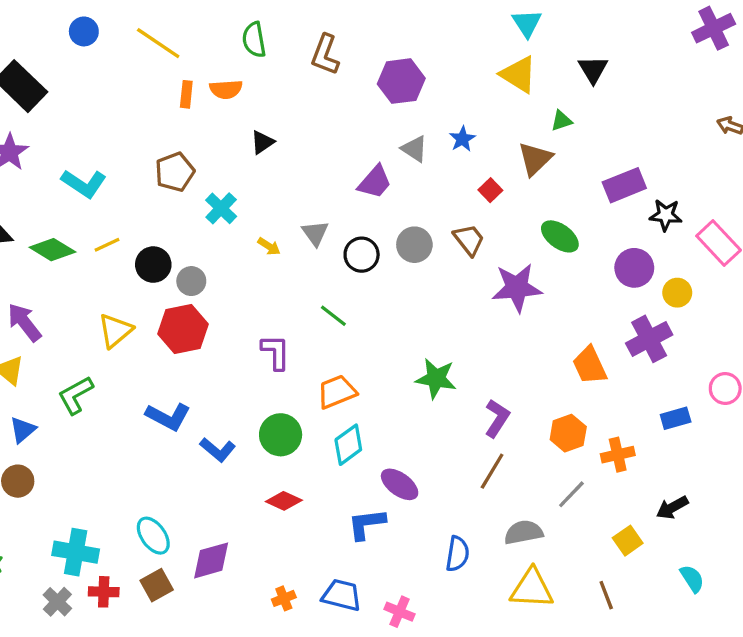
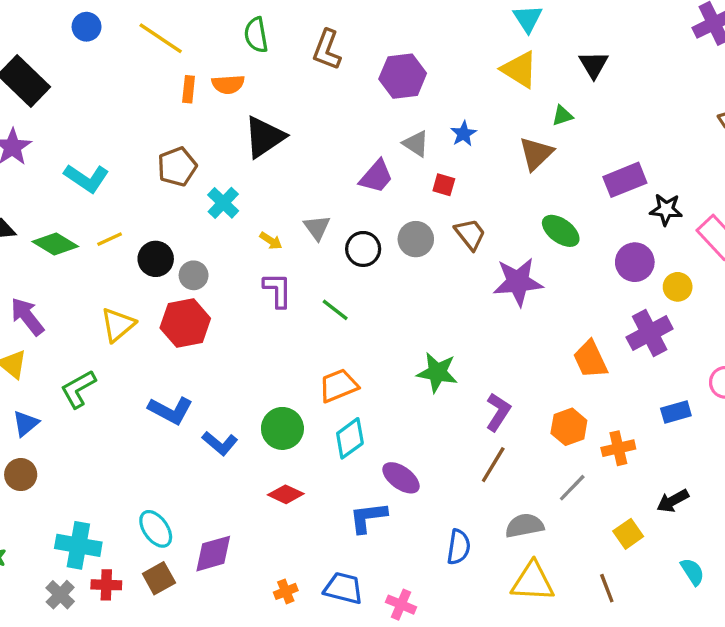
black triangle: (262, 142) -> (264, 137), size x1.8
red square: (490, 190) -> (444, 185), moved, turned -30
purple L-shape: (276, 352) -> (278, 290), moved

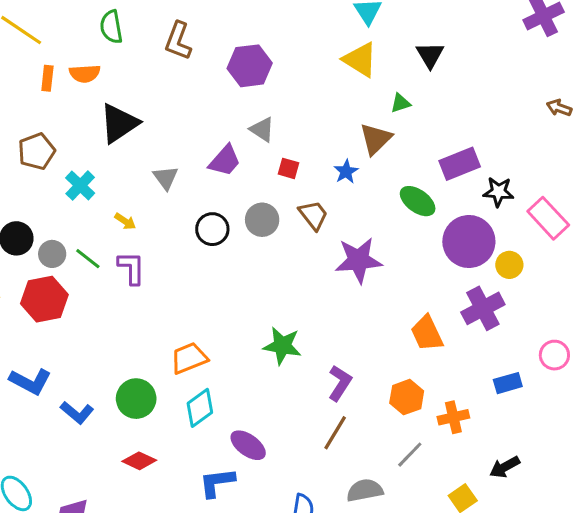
blue star: (464, 134) -> (346, 172), moved
gray triangle: (317, 228) -> (166, 178), moved
green ellipse: (561, 231) -> (418, 201), moved
purple circle: (635, 262) -> (469, 242), size x1.4
green line: (335, 310) -> (88, 259), moved

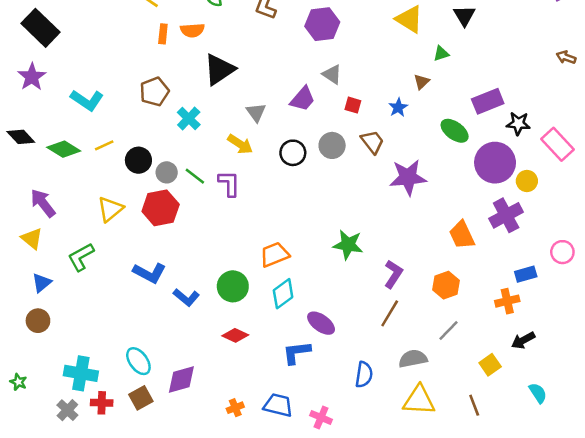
brown triangle: (376, 139) -> (421, 82), size x0.6
yellow arrow: (125, 221) -> (240, 144), moved, size x1.5
orange cross: (453, 417) -> (507, 301), moved

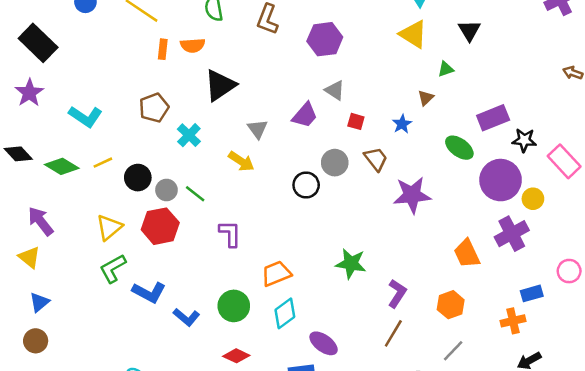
black circle: (293, 153) -> (306, 185), moved
purple L-shape: (229, 183) -> (230, 234), moved
green L-shape: (81, 257) -> (113, 269), moved

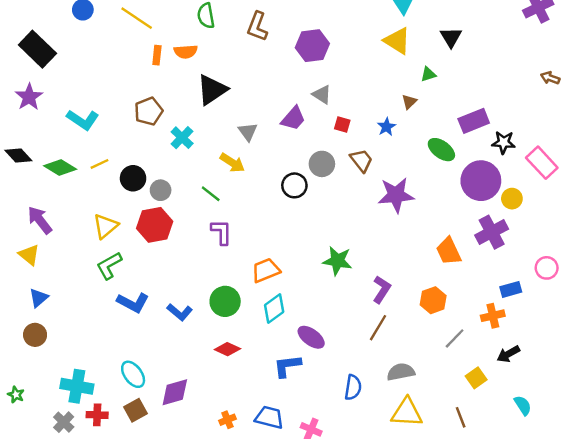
green line: (195, 194) -> (211, 194), moved
blue L-shape: (149, 292) -> (133, 303), moved
gray line: (453, 351) -> (455, 338), moved

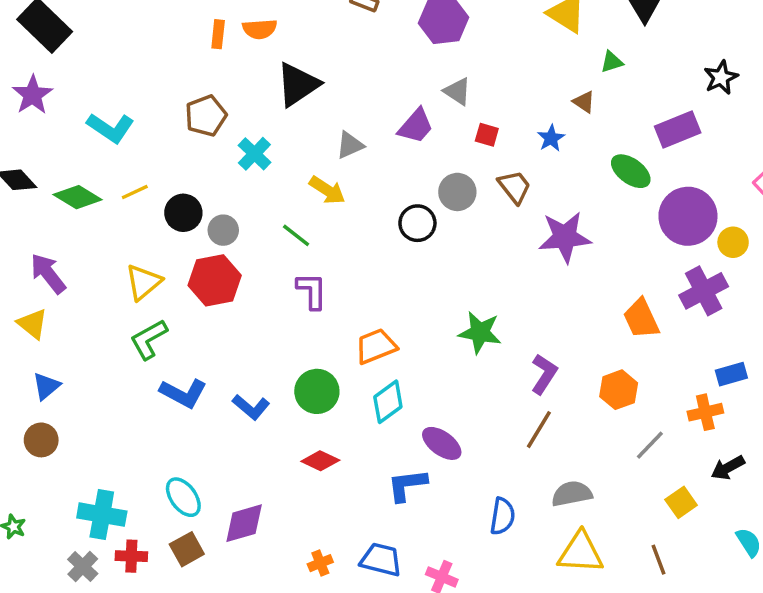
brown triangle: (409, 102) -> (584, 102), turned -42
gray triangle: (248, 132) -> (350, 145), turned 42
black star: (504, 142) -> (721, 78), moved, turned -30

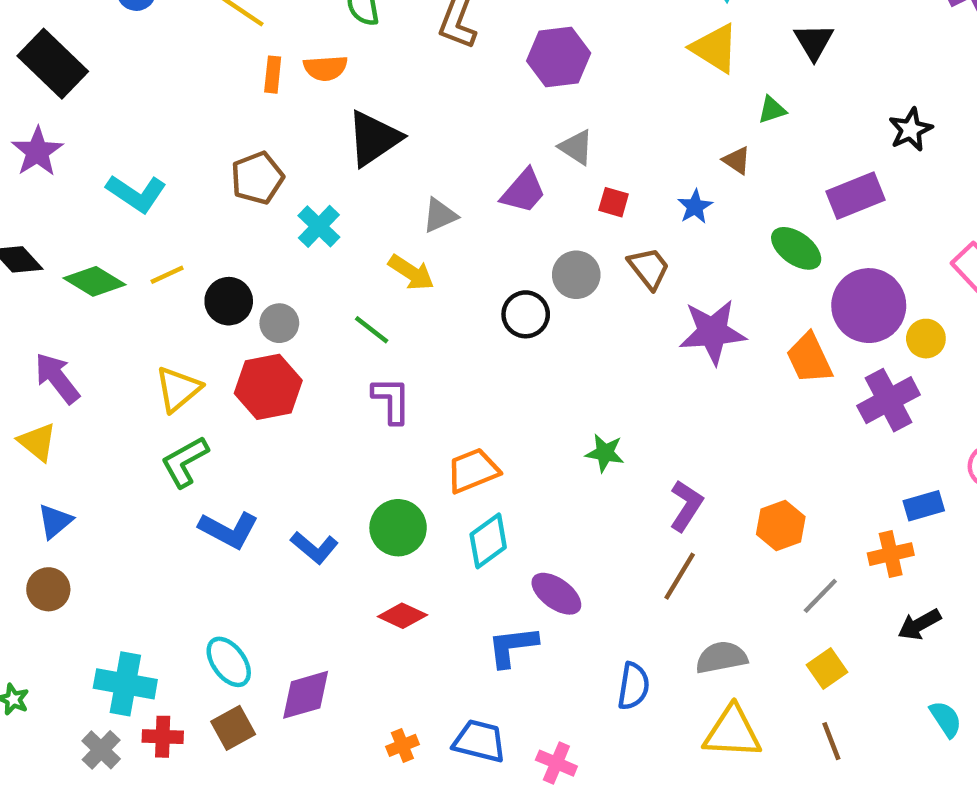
orange trapezoid: (641, 319) -> (809, 358), moved
green star: (480, 332) -> (605, 453), size x0.7
yellow square: (681, 502) -> (827, 668), moved

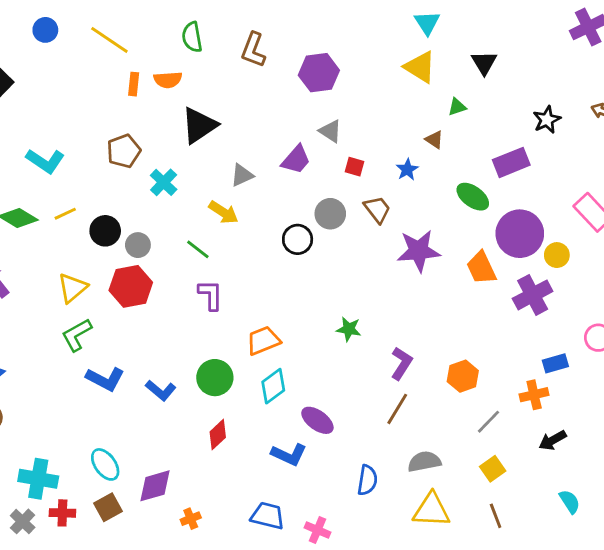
red diamond: (402, 616) -> (218, 435), turned -68
blue L-shape: (512, 646) -> (289, 455), turned -148
orange cross: (402, 745) -> (191, 519), moved

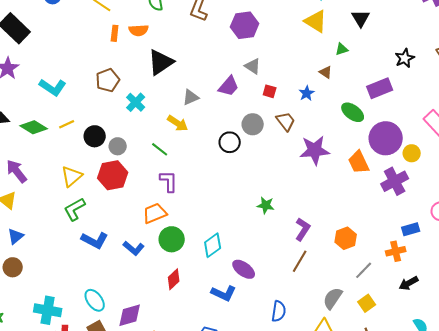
orange trapezoid: (263, 341) -> (155, 213), moved
gray semicircle: (424, 462) -> (333, 298), moved, turned -45

